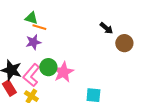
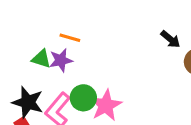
green triangle: (31, 18) -> (41, 59), moved

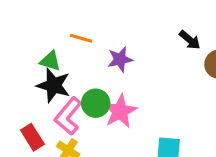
purple star: (61, 60) -> (120, 59), moved
black star: (28, 102) -> (54, 85), moved

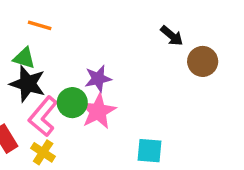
orange line: (81, 38) -> (40, 25), moved
purple star: (120, 59) -> (98, 79), moved

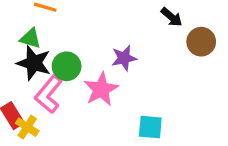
purple star: (98, 79) -> (124, 58), moved
green circle: (72, 103) -> (67, 66), moved
yellow cross: (43, 152) -> (27, 127), moved

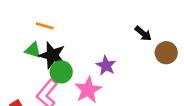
purple star: (124, 58) -> (106, 66), turned -30
black star: (34, 63) -> (52, 55), moved

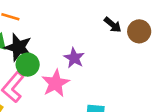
brown circle: (166, 53) -> (139, 31), moved

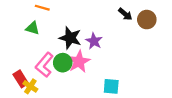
black star: (18, 47) -> (70, 38), moved
green circle: (28, 65) -> (63, 63), moved

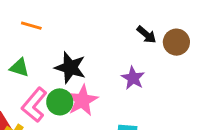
green triangle: (33, 28) -> (19, 68), moved
purple star: (94, 41) -> (133, 78), moved

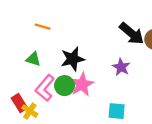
black arrow: (146, 35) -> (132, 34), size x1.6
black star: (70, 68) -> (73, 59), turned -30

